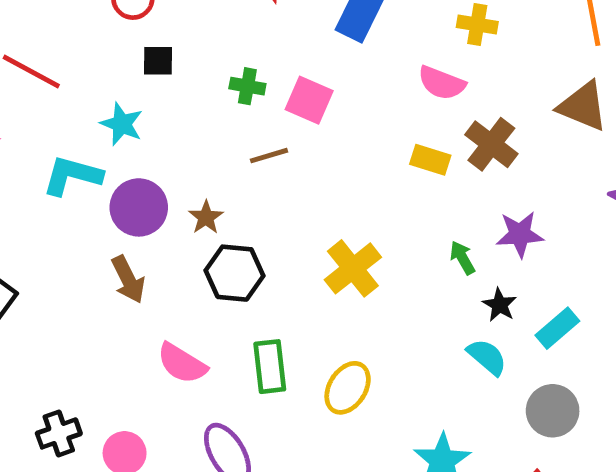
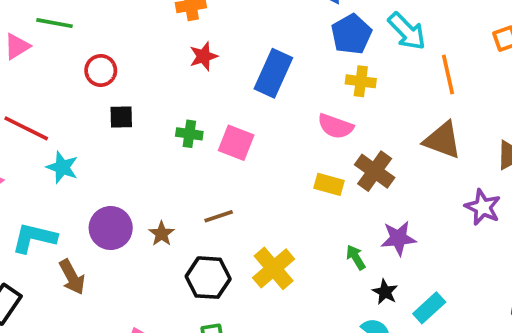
cyan star: (122, 124) -> (62, 167), moved
brown line: (269, 156) -> (219, 216), moved
cyan L-shape: (72, 176) -> (34, 238), moved
black hexagon: (235, 273) -> (208, 278), moved
brown arrow: (128, 279) -> (72, 277), moved

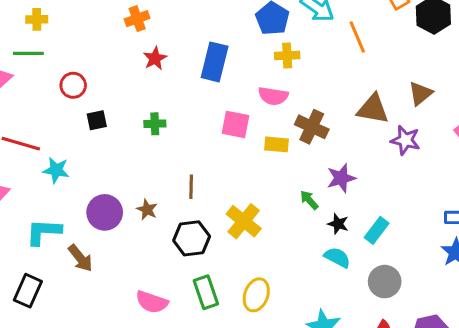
brown triangle: (442, 140) -> (373, 109), moved
pink square: (236, 143) -> (236, 124), moved
brown line: (219, 216) -> (191, 187), turned -60

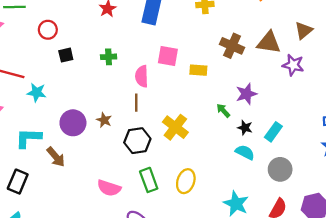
pink semicircle: (273, 96) -> (142, 76), moved, turned 80
brown cross: (312, 127) -> (232, 46), moved

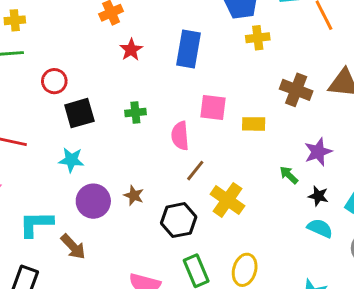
black square: (66, 55) -> (79, 113), size x1.5
cyan star: (37, 92) -> (71, 160), moved
brown line: (136, 103) -> (195, 171), moved, turned 42

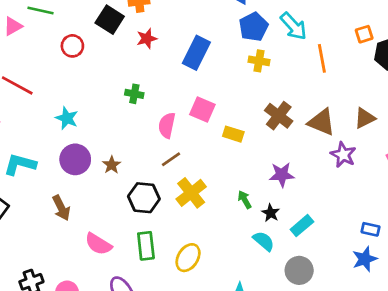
black square: (79, 113) -> (110, 20), moved, turned 32
green arrow: (289, 175) -> (245, 200), moved
brown arrow: (73, 247) -> (61, 208), moved

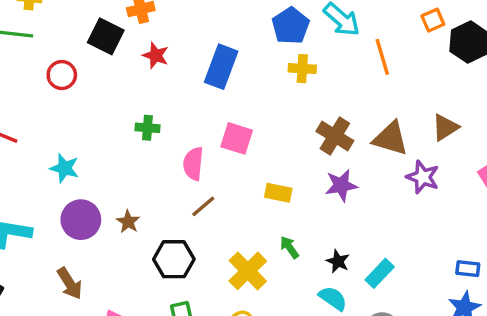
red star: (147, 39) -> (156, 55), turned -30
yellow rectangle: (233, 134) -> (278, 193), moved
purple star: (282, 175) -> (341, 185), moved
yellow cross: (191, 193) -> (248, 271), moved
green arrow: (245, 200) -> (289, 247), moved

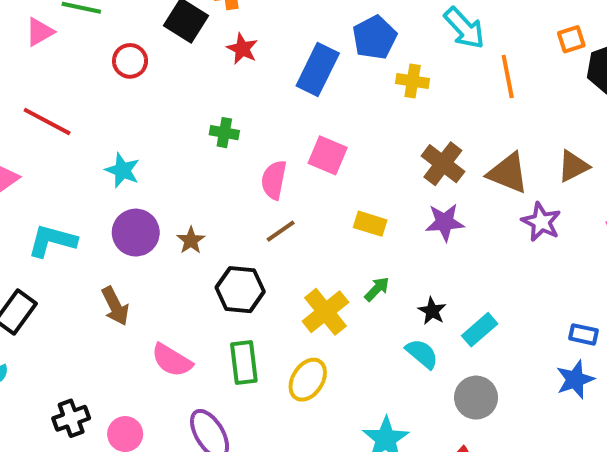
blue pentagon: (291, 26) -> (375, 37), moved
green arrow: (289, 247) -> (377, 289), turned 75

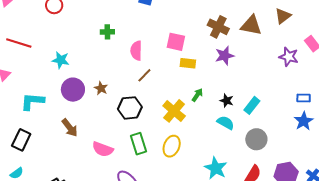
pink square: (328, 155) -> (176, 42), moved
purple star: (541, 222) -> (289, 57), moved

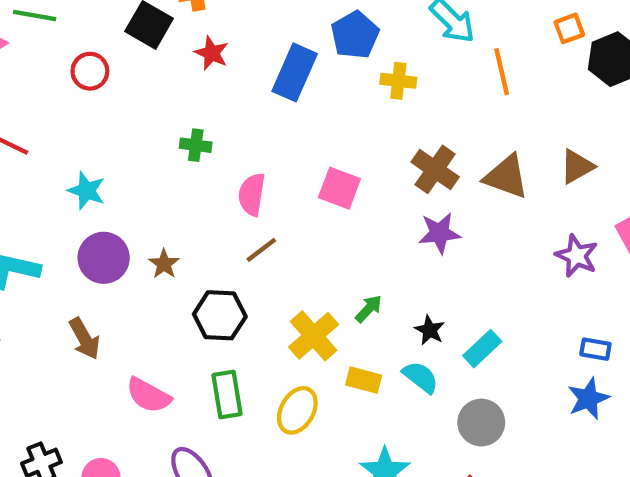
yellow rectangle: (188, 63) -> (364, 380), moved

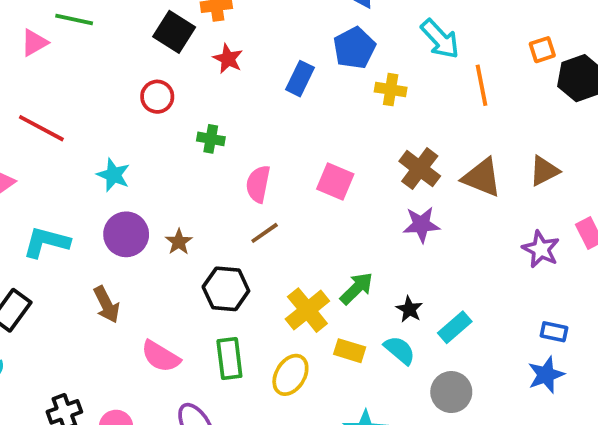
red circle: (90, 71) -> (157, 97), moved
blue rectangle: (295, 72) -> (300, 79), size x0.7
green arrow: (369, 309) -> (357, 288), size x1.4

